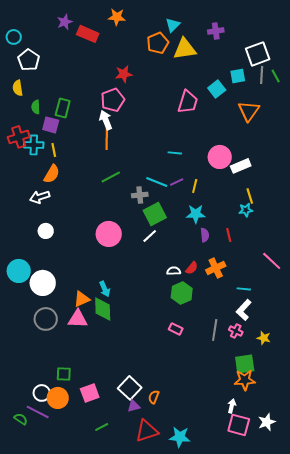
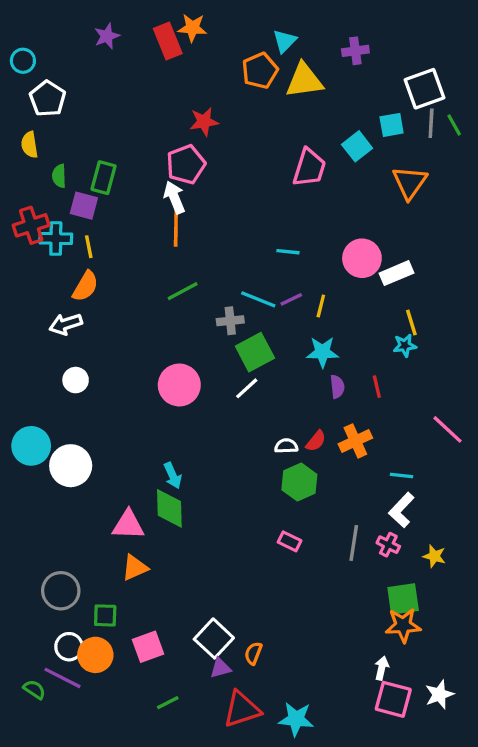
red rectangle: (88, 34) -> (168, 41), moved, turned 45
orange triangle: (82, 299) -> (135, 568), moved
gray circle: (46, 319) -> (61, 591), moved

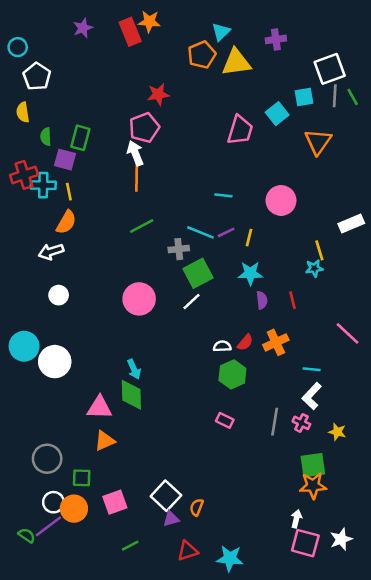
white rectangle: (397, 273) -> (351, 224), moved
purple line: (62, 678) -> (48, 526), turned -64
red triangle: (242, 709) -> (188, 551), size x0.7

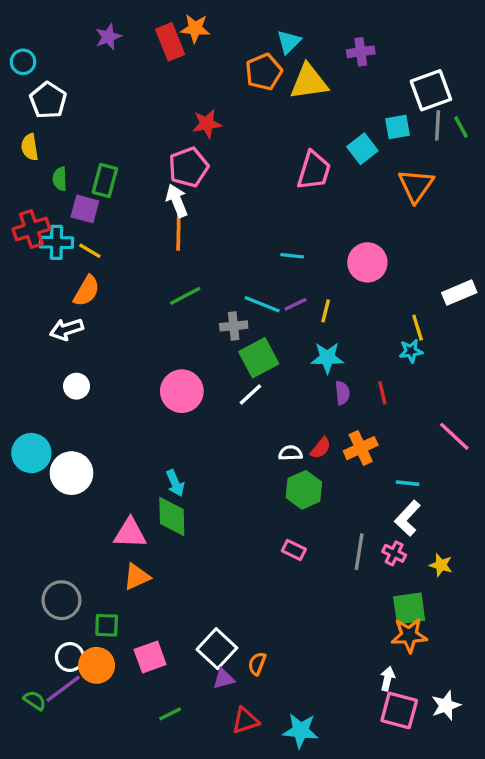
yellow line: (69, 192) -> (90, 251), turned -48

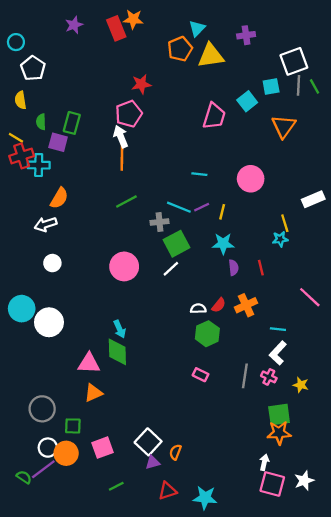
yellow line: (90, 251) -> (16, 138), moved

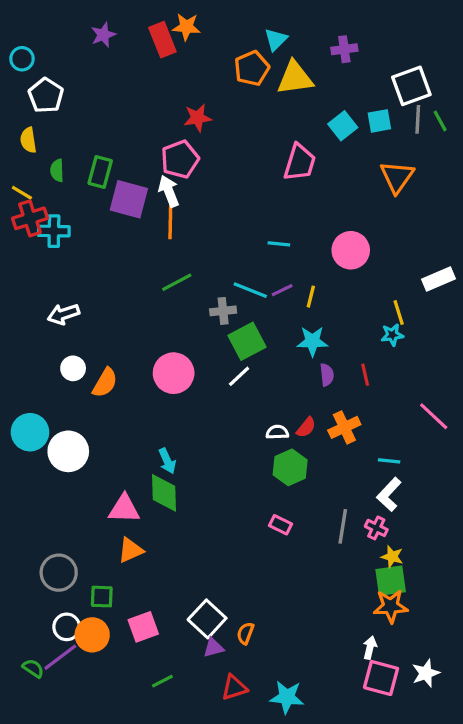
cyan square: (247, 101) -> (343, 126), moved
purple square: (58, 142) -> (129, 199), moved, size x1.4
orange semicircle: (59, 198) -> (105, 383), moved
yellow star: (301, 385) -> (392, 557), moved

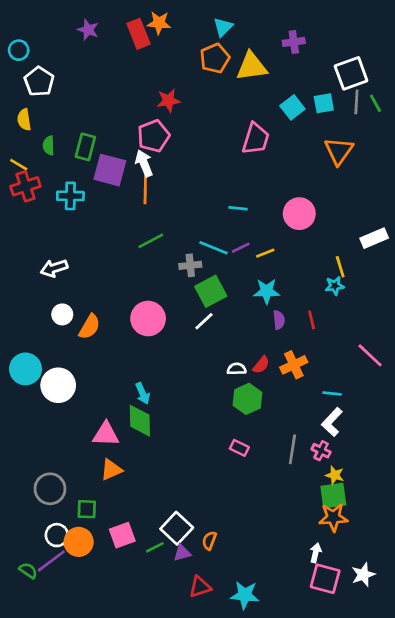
purple star: (103, 35) -> (88, 30), turned -30
cyan triangle: (276, 40) -> (223, 27), moved
cyan cross: (54, 231) -> (70, 196), moved
yellow line: (311, 297) -> (265, 253), turned 54
green line: (162, 681) -> (155, 547), moved

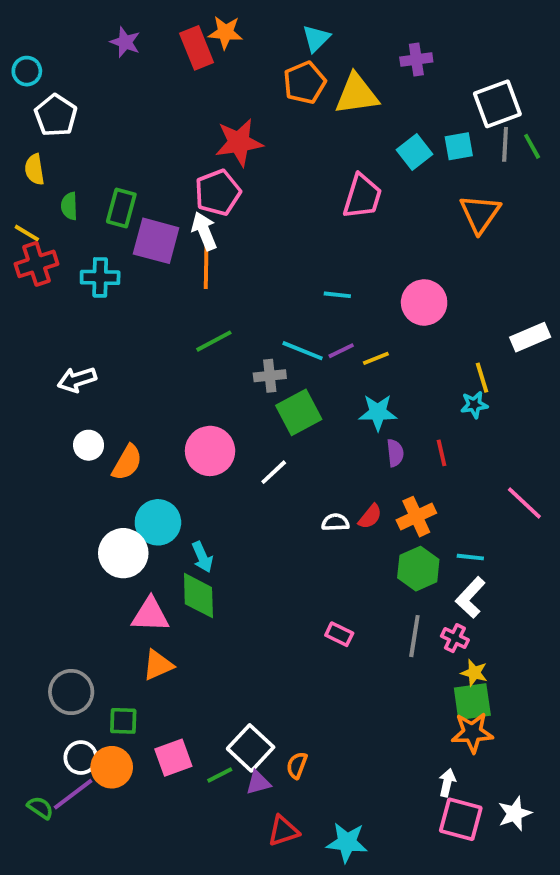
red star: (168, 101) -> (239, 142), size x1.4
white line: (204, 321) -> (274, 472), moved
cyan circle: (25, 369) -> (158, 522), moved
white circle: (58, 385) -> (123, 553), moved
green hexagon: (248, 399) -> (418, 569), moved

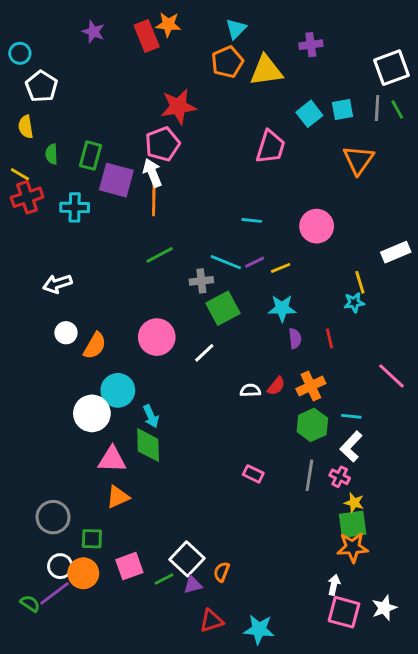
white square: (497, 104) -> (392, 68), moved

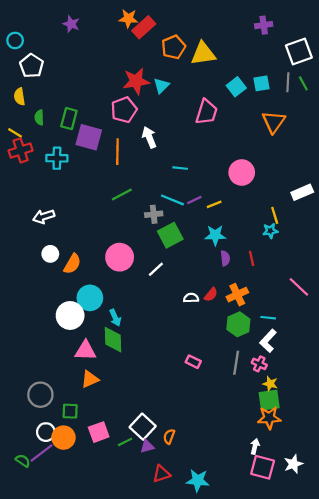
cyan triangle: (236, 29) -> (161, 86), moved
red rectangle: (147, 36) -> (144, 27), moved, turned 70
purple cross: (311, 45) -> (264, 25), moved
white arrow: (152, 173) -> (149, 137), moved
cyan line: (252, 220) -> (180, 168), moved

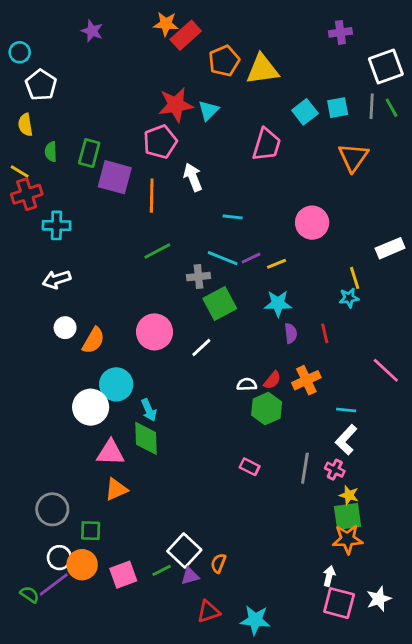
cyan cross: (57, 158) -> (57, 225), moved
green hexagon: (238, 324) -> (267, 409), moved
pink square: (99, 432) -> (123, 575), moved

